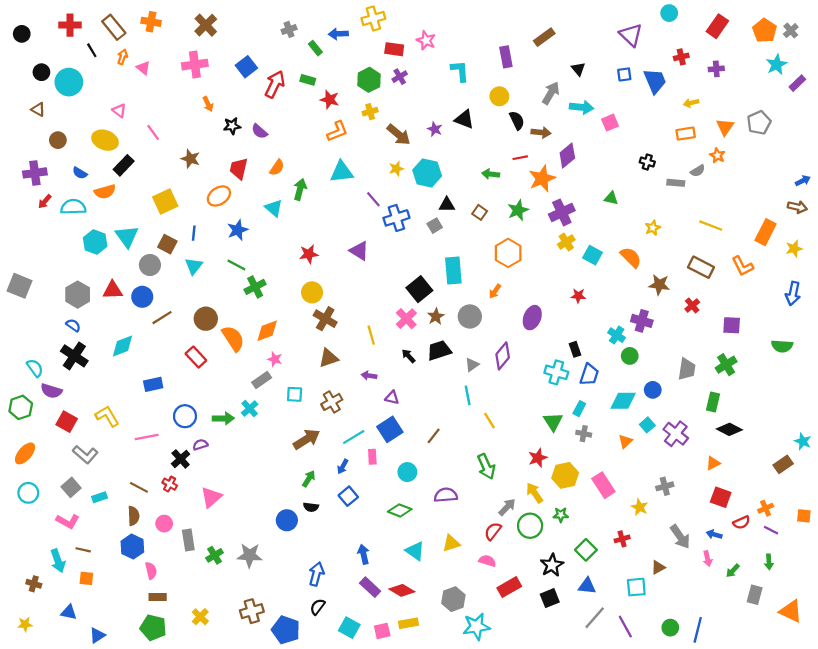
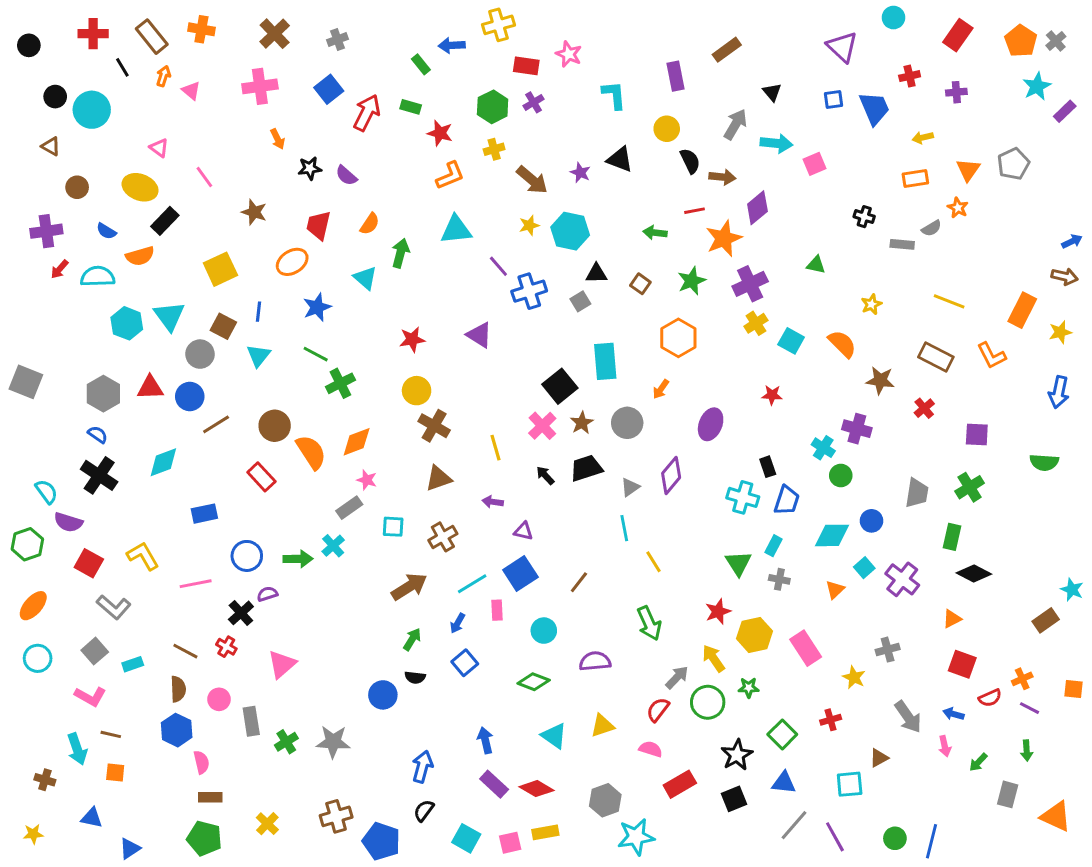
gray cross: (289, 29) -> (338, 39), moved

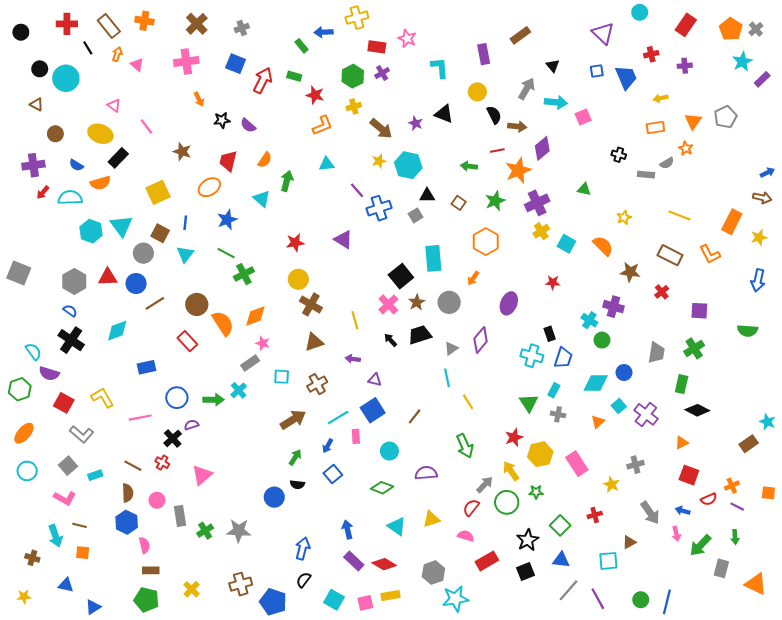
blue square: (329, 89) -> (236, 64), turned -30
cyan triangle: (456, 230) -> (327, 164), size x0.7
green arrow: (978, 762) -> (700, 545), size x1.6

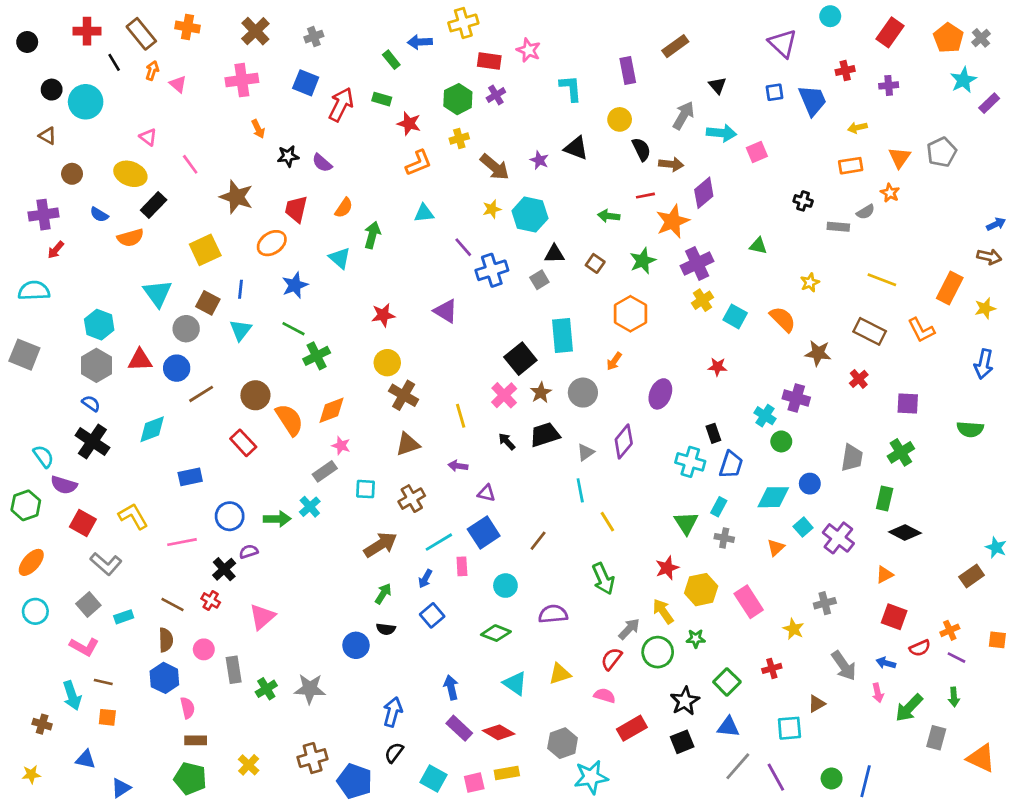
brown star: (182, 152) -> (236, 197), size x1.4
cyan semicircle: (70, 198) -> (34, 291), moved
cyan hexagon: (91, 231) -> (99, 325), moved

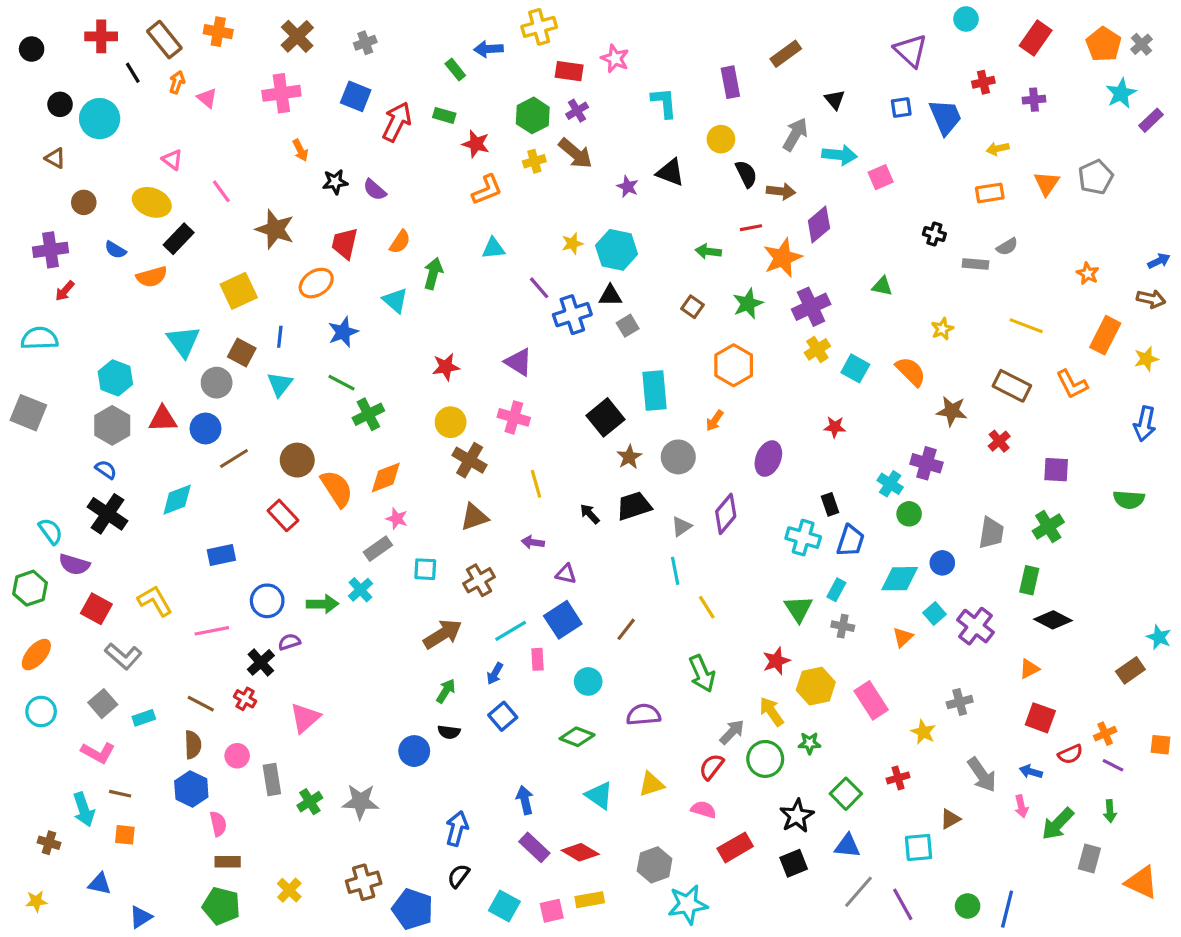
brown arrow: (495, 167) -> (575, 153), moved
orange star: (890, 193) -> (1088, 274), moved
black triangle: (554, 254) -> (610, 296), moved
pink cross: (504, 395) -> (514, 417), moved, turned -30

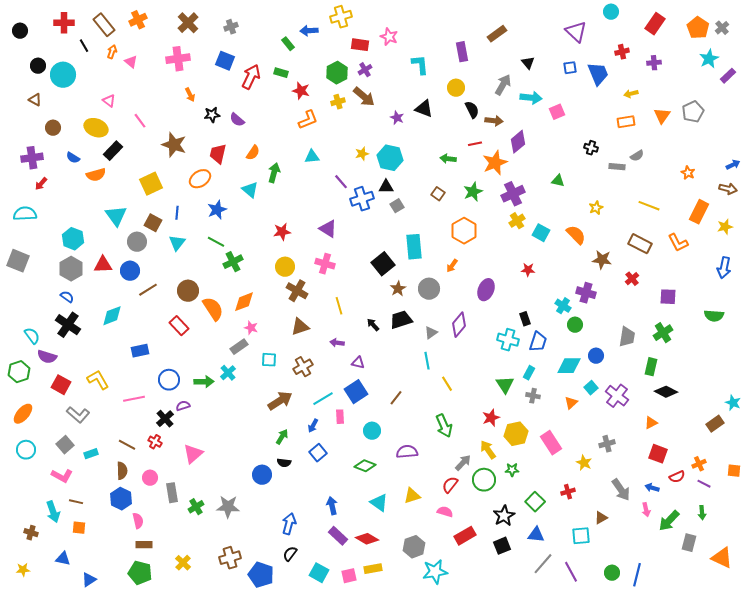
orange cross: (218, 32) -> (138, 20), turned -36

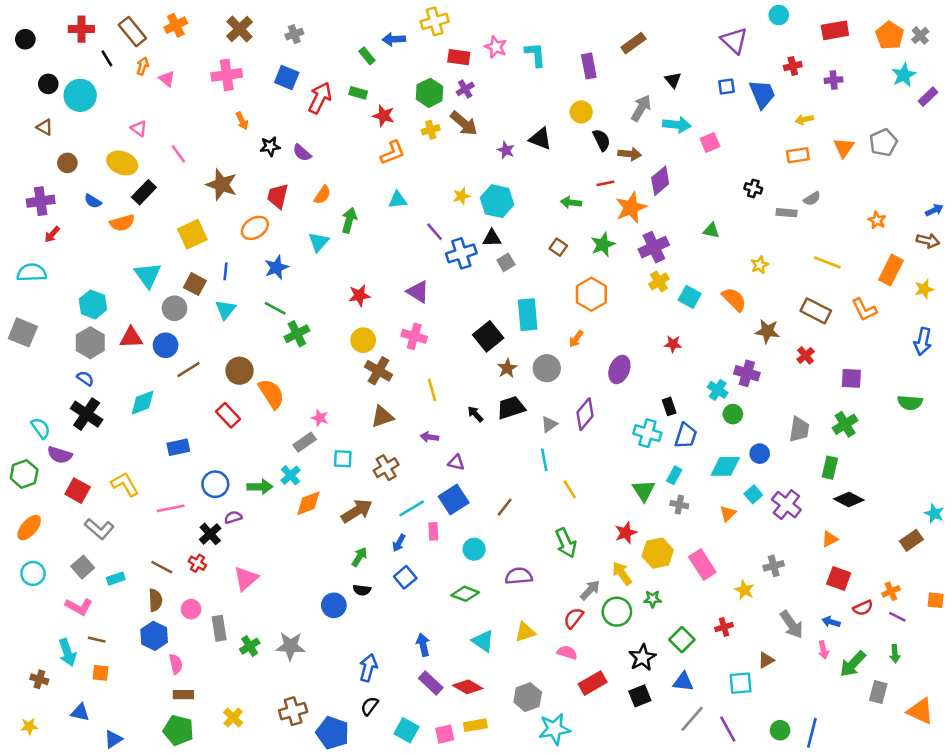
red rectangle: (655, 24) -> (835, 30), turned 45
cyan L-shape: (420, 65) -> (535, 55), moved
cyan triangle: (250, 190) -> (319, 242), turned 30
orange diamond: (244, 302) -> (308, 503), moved

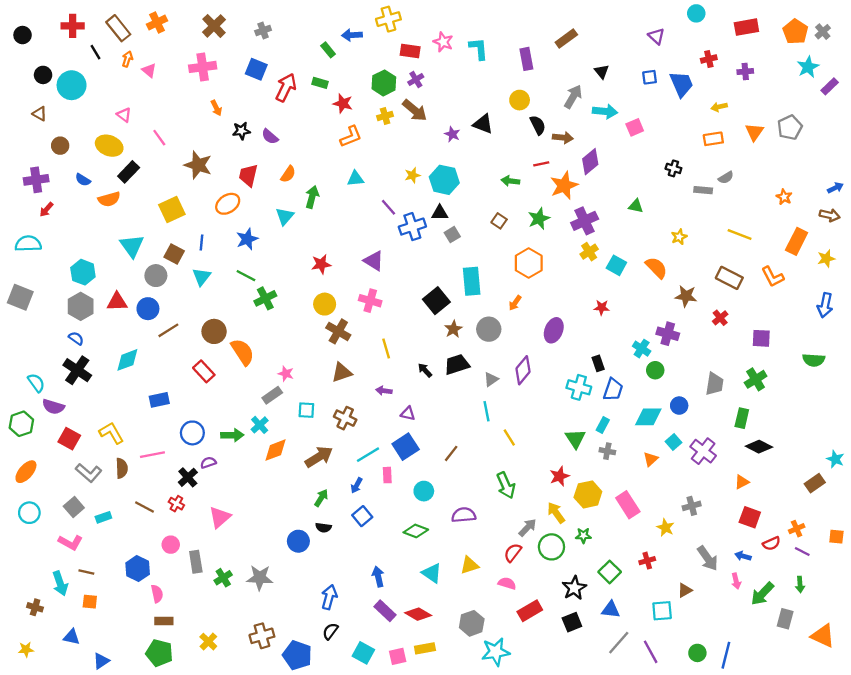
purple triangle: (734, 41) -> (656, 36), size x0.7
brown cross: (386, 468) -> (345, 418), turned -35
brown semicircle: (155, 600) -> (122, 468), moved

